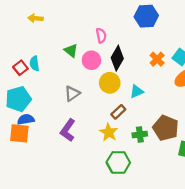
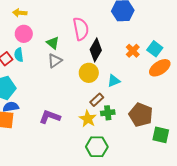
pink semicircle: (101, 35) -> (81, 29), size x1.6
pink circle: (91, 60) -> (24, 34), moved
gray triangle: (72, 94) -> (55, 61), moved
purple L-shape: (68, 130) -> (50, 117), turned 75
green cross: (140, 134) -> (108, 113), moved

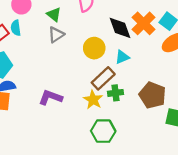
black diamond: (96, 50) -> (120, 28), moved, turned -50
orange cross: (133, 51) -> (144, 23), size x1.5
brown rectangle: (97, 100) -> (103, 78), size x1.5

